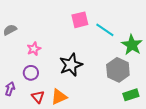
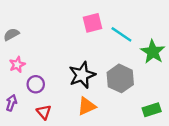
pink star: (34, 49) -> (17, 65), moved
gray hexagon: (118, 70) -> (120, 78), moved
orange triangle: (59, 97) -> (87, 106), moved

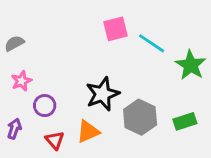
gray hexagon: (120, 78) -> (140, 117), moved
orange triangle: (87, 106) -> (88, 132), moved
green rectangle: (152, 110) -> (185, 121), moved

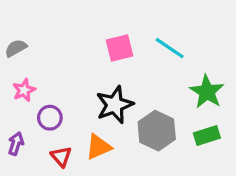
pink square: (115, 29) -> (119, 48), moved
green star: (191, 65) -> (207, 92), moved

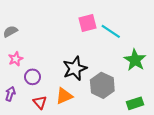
pink square: (119, 48) -> (87, 23), moved
green rectangle: (207, 135) -> (135, 103), moved

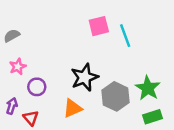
cyan line: (111, 31) -> (125, 36), turned 36
green star: (135, 60) -> (148, 88), moved
red triangle: (40, 102) -> (31, 118), moved

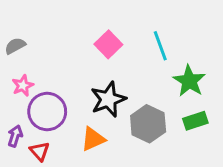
pink square: (99, 26) -> (108, 44), moved, turned -30
purple circle: (37, 87) -> (47, 112), size x1.6
green star: (148, 88) -> (189, 81), moved
green rectangle: (152, 117) -> (195, 121), moved

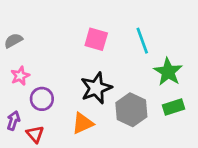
pink square: (108, 44) -> (96, 39), turned -30
purple circle: (47, 112) -> (42, 99), size x0.7

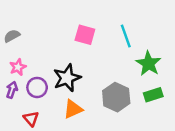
black star: (96, 88) -> (67, 78), moved
purple arrow: (13, 121) -> (12, 90), moved

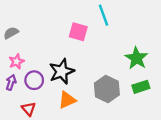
cyan line: (126, 36) -> (104, 15), moved

